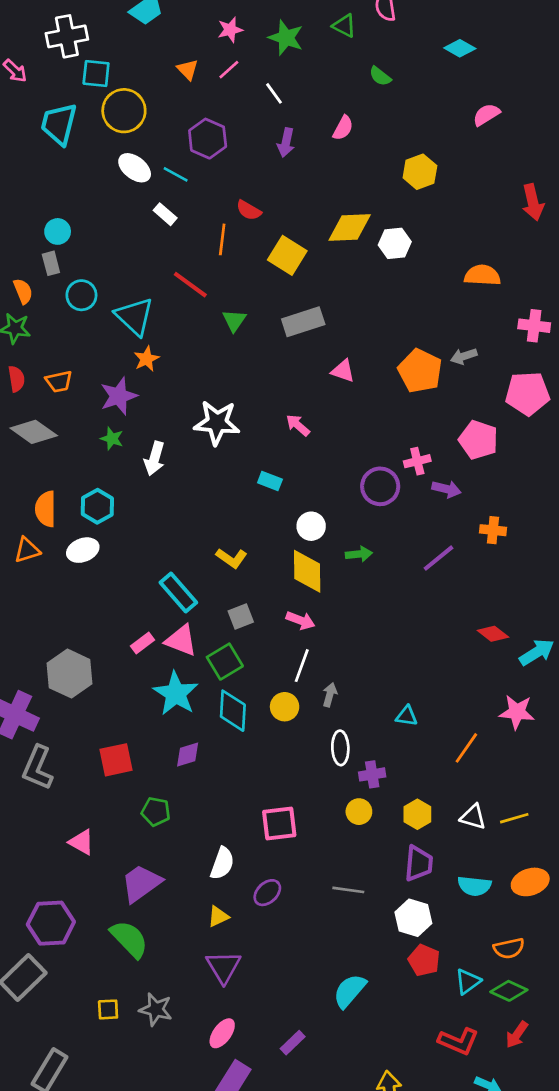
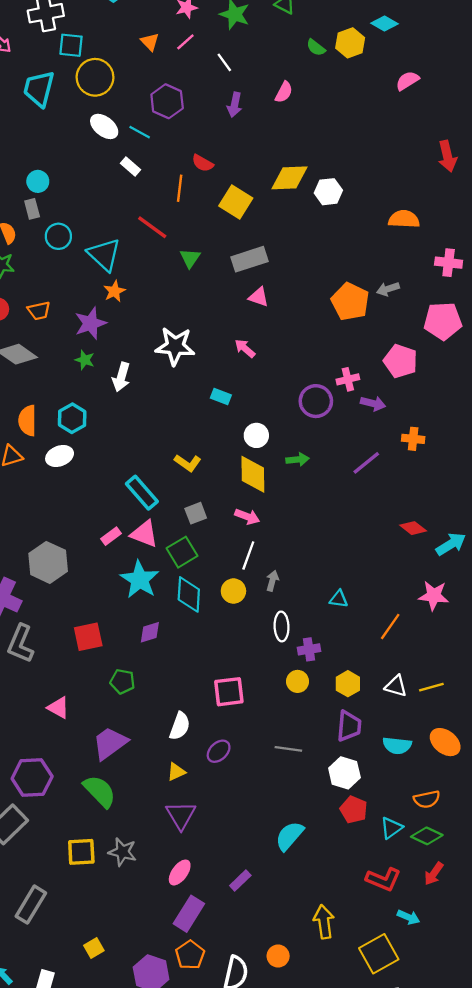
yellow hexagon: (420, 172) -> (350, 43), moved
pink triangle: (343, 371) -> (259, 297), moved
orange ellipse: (530, 882) -> (445, 742), turned 56
yellow square: (108, 1009) -> (81, 852), size x1.5

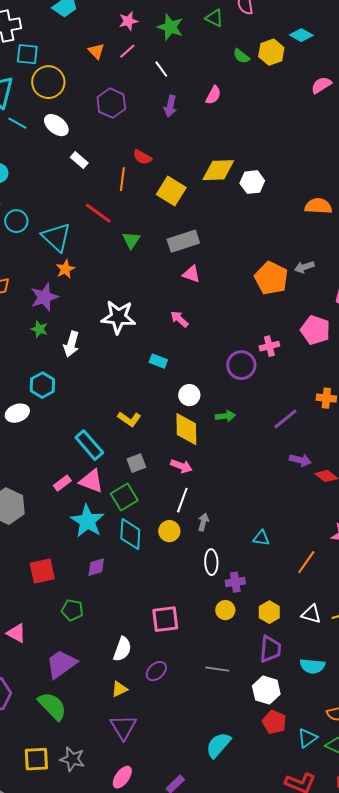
cyan line: (140, 132) -> (17, 123), moved
purple arrow: (373, 403) -> (300, 460), moved
cyan hexagon: (72, 418) -> (42, 385), moved

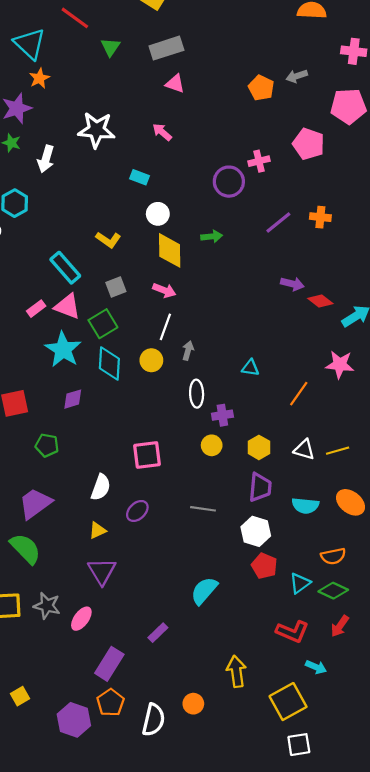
orange pentagon: (271, 278) -> (261, 88), size x0.7
white circle: (189, 395) -> (158, 214), moved
purple line: (285, 419) -> (278, 222), moved
pink ellipse: (122, 777) -> (81, 619), moved

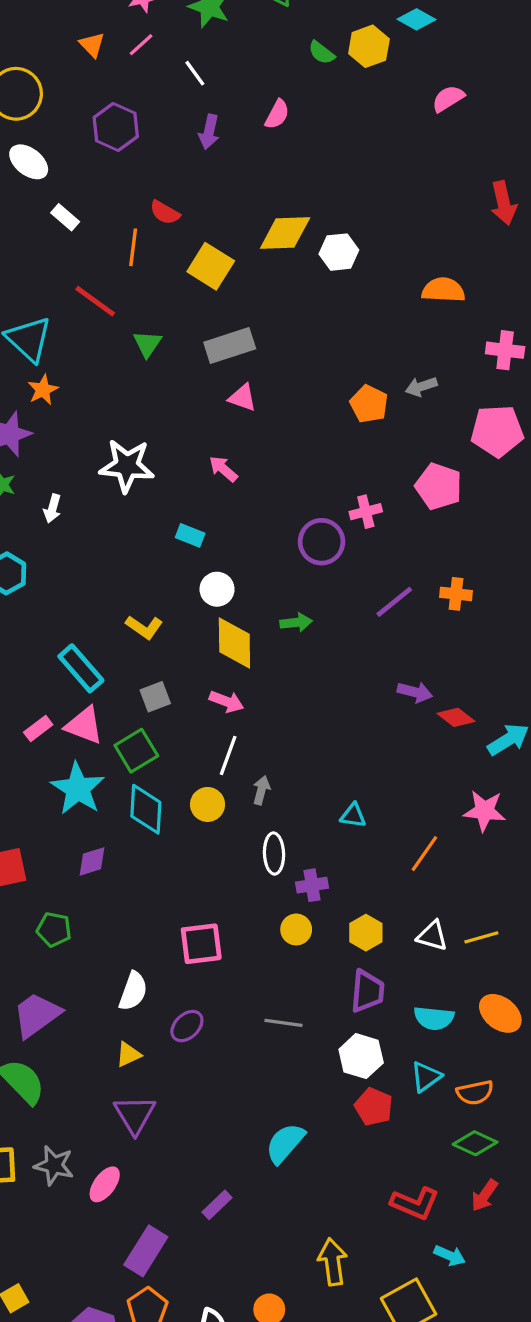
white arrow: (46, 159) -> (52, 508), size x0.7
cyan triangle: (300, 583) -> (426, 1077), moved

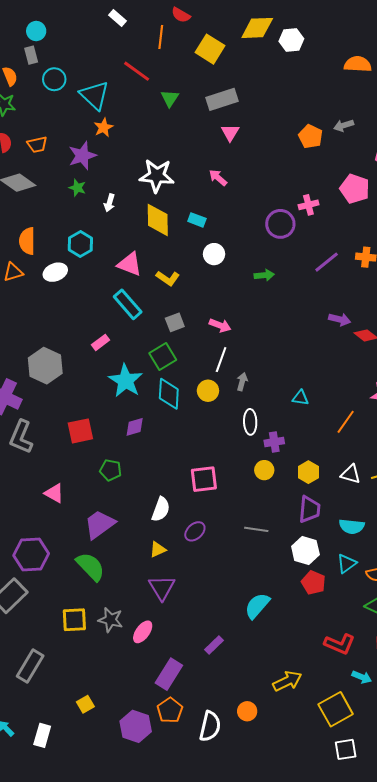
pink triangle: (242, 398) -> (230, 132), turned 42
yellow diamond: (234, 643) -> (158, 220), moved
pink triangle: (84, 725) -> (130, 264), moved
yellow arrow: (333, 1262) -> (287, 681), turned 72

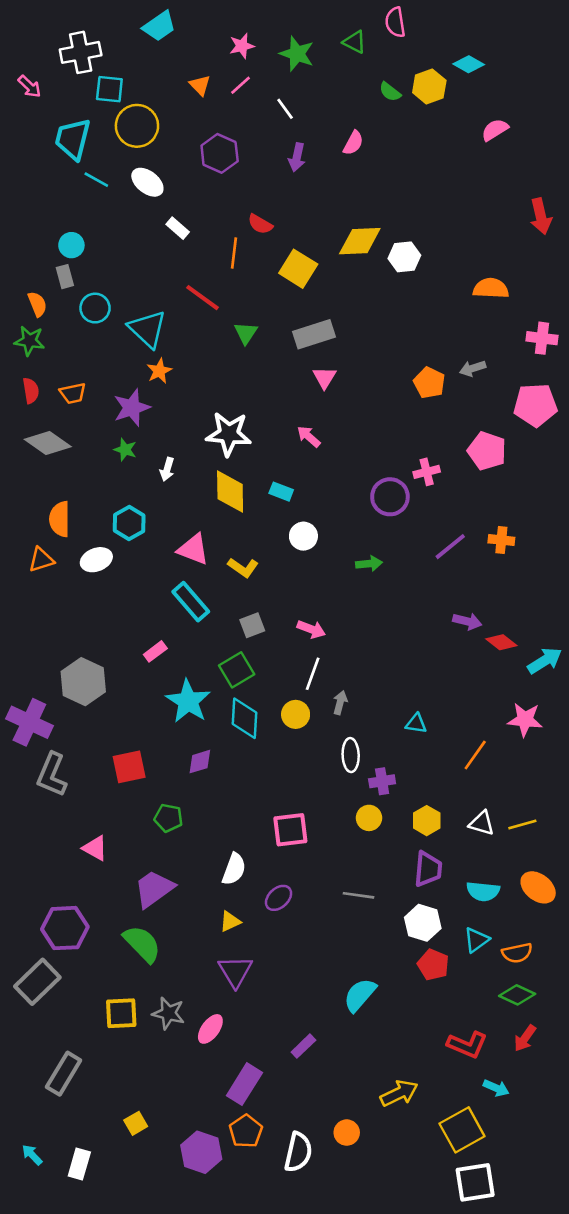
white square: (346, 749) -> (475, 1182), size x1.4

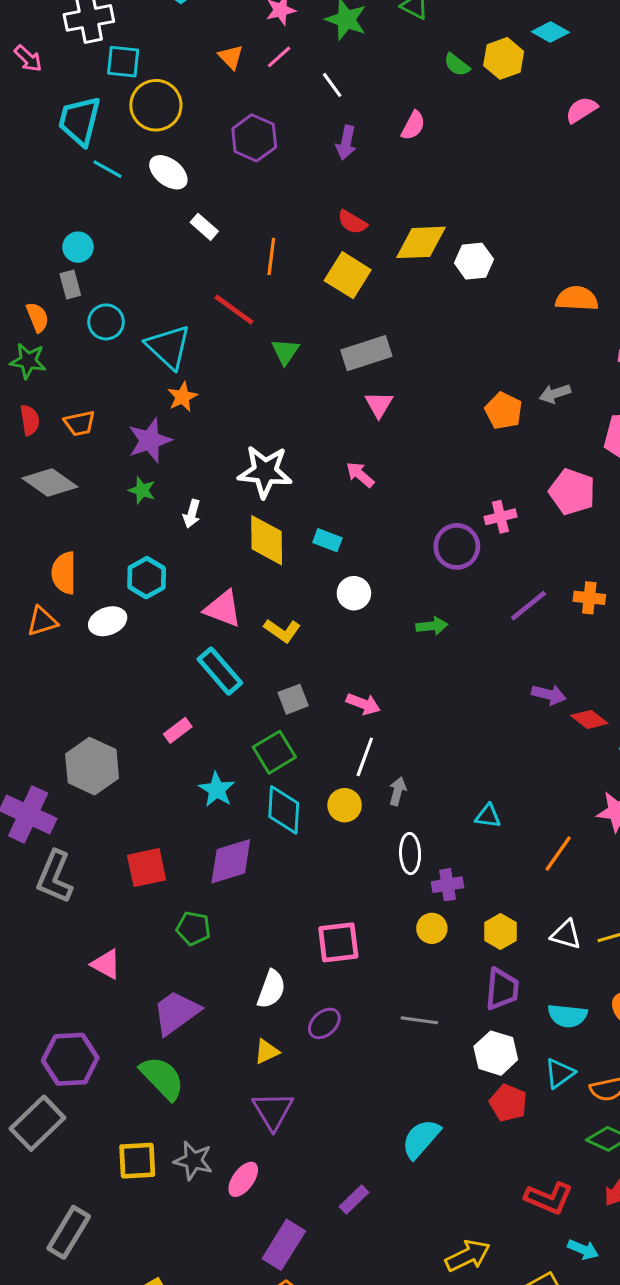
red semicircle: (260, 224) -> (352, 222), moved
cyan star: (188, 701) -> (217, 790), size x0.7
purple diamond: (200, 762) -> (231, 861), size x1.6

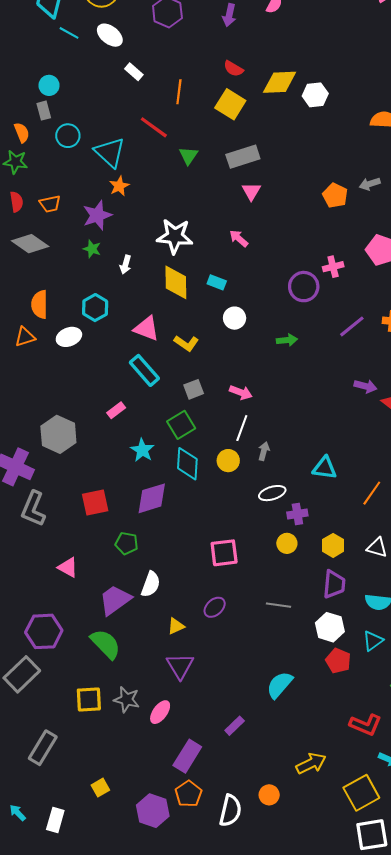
cyan triangle: (488, 816) -> (325, 468), size x1.4
white ellipse: (410, 854) -> (272, 493), turned 75
white semicircle: (271, 989) -> (151, 584), moved

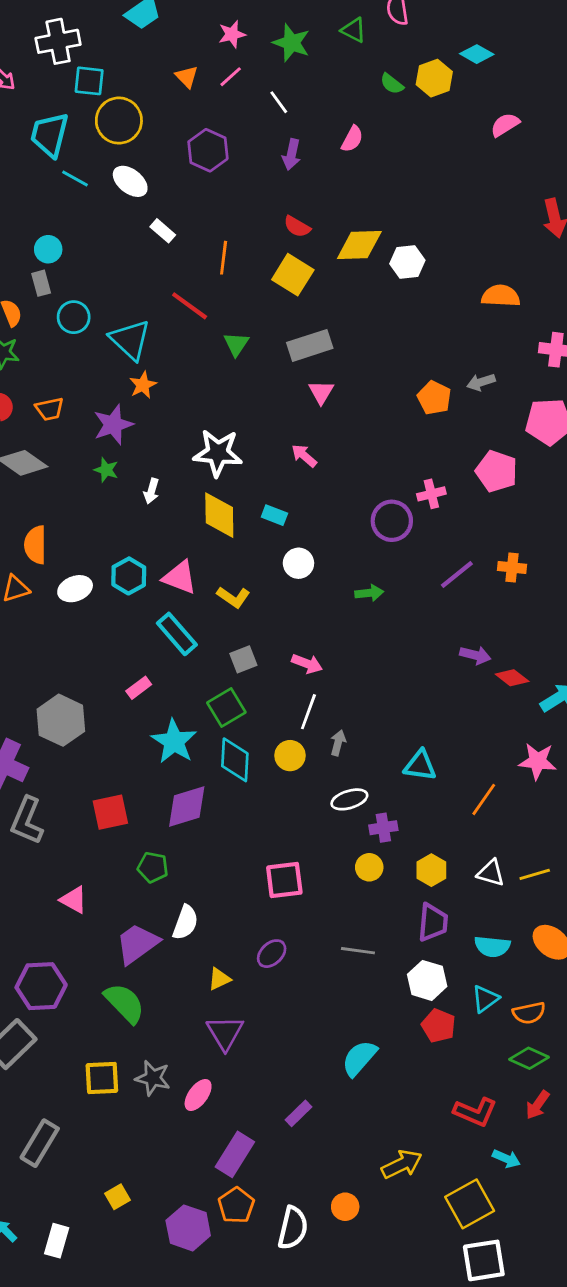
cyan hexagon: (95, 308) -> (129, 576), moved
cyan star: (142, 450) -> (174, 741), size x1.4

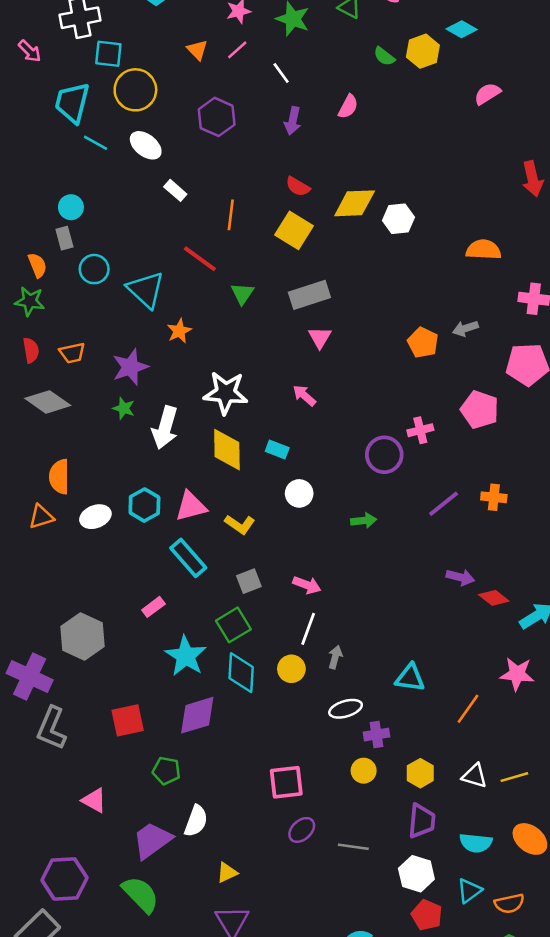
orange star: (143, 385) -> (179, 331), moved
white arrow: (151, 491) -> (165, 428), size x1.8
pink triangle: (180, 577) -> (191, 506), turned -36
purple ellipse: (272, 954) -> (302, 830), moved

